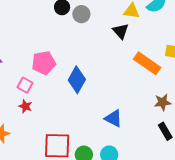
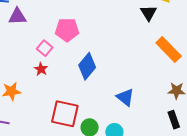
blue diamond: (77, 80) -> (87, 66), moved

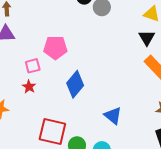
black triangle: (149, 13) -> (147, 38), moved
pink square: (45, 48) -> (33, 66), turned 35

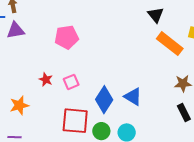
pink square: (33, 66) -> (71, 82), moved
blue diamond: (75, 84) -> (104, 100), moved

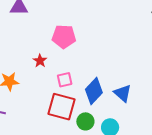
pink pentagon: (67, 37) -> (64, 37), moved
pink square: (71, 82) -> (65, 80), moved

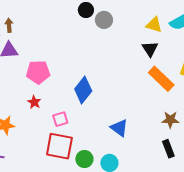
pink pentagon: (64, 37) -> (38, 72), moved
blue diamond: (94, 91) -> (83, 90), moved

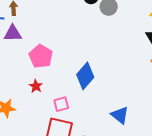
pink pentagon: (38, 72) -> (41, 56), turned 30

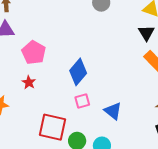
pink square: (61, 104) -> (82, 101), moved

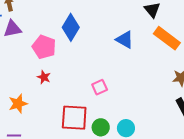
blue diamond: (78, 72) -> (71, 27), moved
blue triangle: (113, 111) -> (125, 40), moved

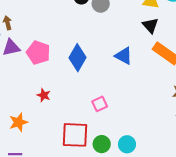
blue diamond: (71, 27) -> (77, 58), moved
pink pentagon: (44, 47) -> (38, 53), moved

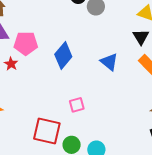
pink pentagon: (38, 53) -> (26, 43), turned -30
red star: (44, 95) -> (11, 64), moved

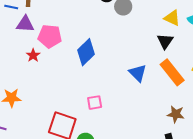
blue triangle: (109, 62) -> (138, 73), moved

